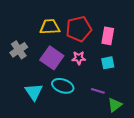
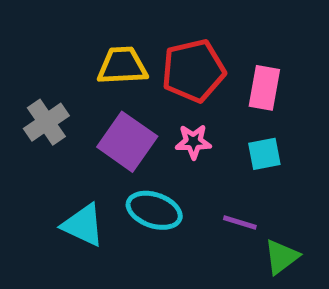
cyan triangle: (34, 92) -> (83, 225), turned -30

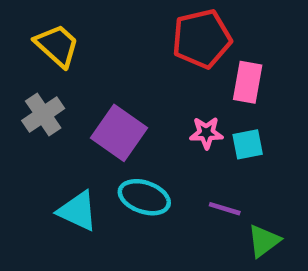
yellow trapezoid: (122, 66) -> (57, 46), moved, turned 45
red pentagon: (193, 71) -> (202, 39), moved
pink star: (193, 142) -> (206, 133), moved

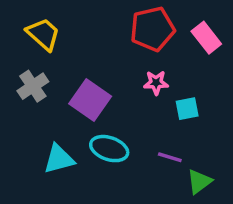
pink rectangle: (248, 82) -> (206, 38), moved, turned -48
pink star: (206, 133) -> (156, 83), moved
cyan triangle: (78, 211) -> (59, 159), turned -40

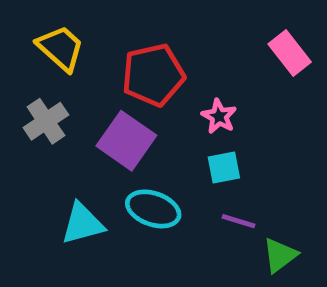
red pentagon: (153, 29) -> (153, 75), moved
pink star: (156, 83) -> (219, 116), turned 30
cyan square: (187, 109) -> (224, 168), moved

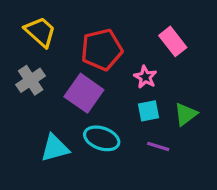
pink rectangle: (290, 53) -> (173, 41), moved
green triangle: (280, 255) -> (186, 114), moved

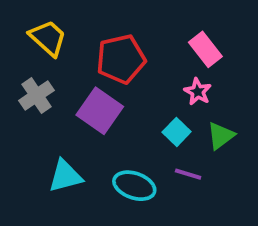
pink star: (145, 77) -> (198, 92), moved
cyan square: (149, 111) -> (177, 132), turned -35
cyan ellipse: (102, 138) -> (134, 186), moved

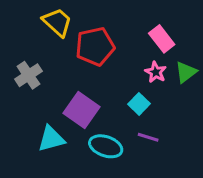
yellow trapezoid: (48, 38) -> (57, 22), moved
purple square: (100, 111) -> (81, 110), moved
green triangle: (221, 136) -> (186, 72), moved

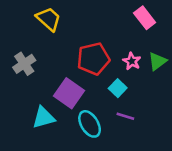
pink rectangle: (162, 39) -> (145, 18), moved
red pentagon: (95, 46) -> (93, 59), moved
cyan ellipse: (106, 146) -> (90, 124), turned 40

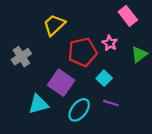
yellow trapezoid: (49, 19) -> (54, 25), moved, turned -85
pink star: (132, 61) -> (110, 43), moved
cyan ellipse: (90, 124) -> (79, 110), turned 70

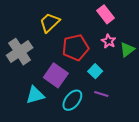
pink rectangle: (128, 16) -> (106, 14), moved
pink star: (110, 43) -> (109, 41), moved
gray cross: (21, 57) -> (20, 52), size x1.4

